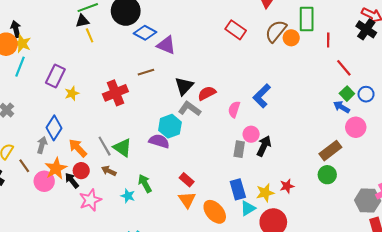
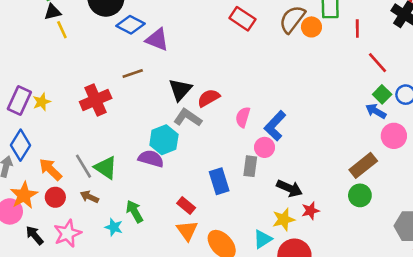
purple rectangle: (55, 76) -> (19, 100), moved
blue L-shape: (262, 96) -> (275, 126), moved
black arrow: (264, 146) -> (290, 188), moved, turned 90
black arrow: (72, 180) -> (35, 235), moved
blue rectangle: (238, 189) -> (219, 181), moved

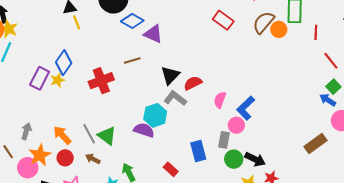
blue diamond: (21, 145) -> (64, 63), moved
green circle: (360, 195) -> (234, 159), moved

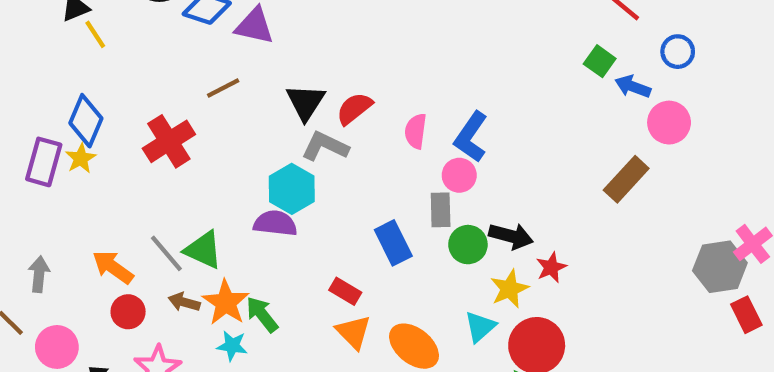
green square: (333, 87) -> (600, 61), moved
orange star: (40, 155) -> (226, 303), moved

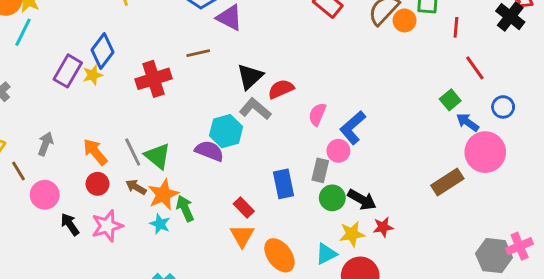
pink circle: (669, 123) -> (485, 152), size x1.4

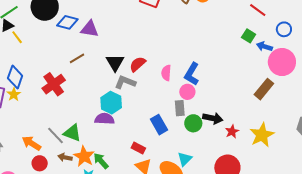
yellow star: (352, 234) -> (262, 135), moved, size x1.4
cyan triangle: (326, 254) -> (185, 159), moved

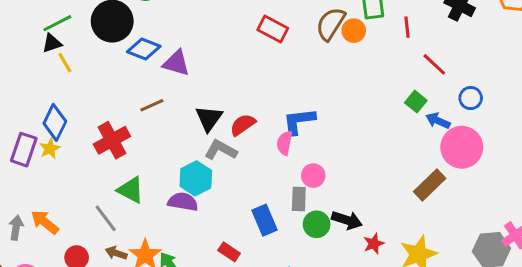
blue L-shape: (192, 74) -> (299, 121), moved, turned 45
green triangle: (72, 133) -> (131, 190), moved
orange arrow: (31, 143) -> (45, 222), moved

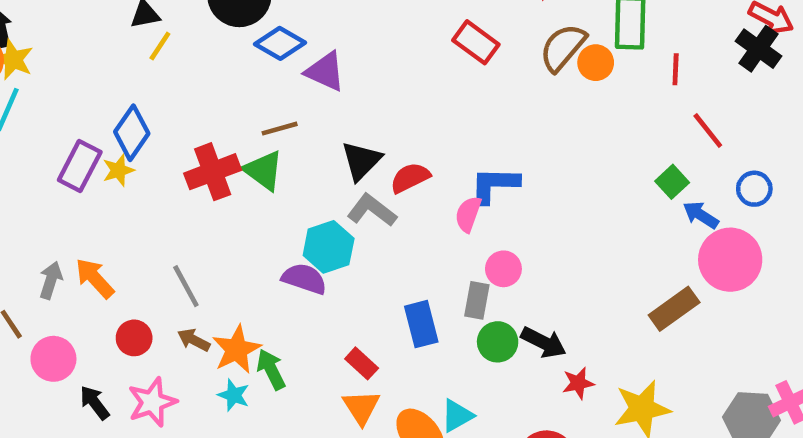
yellow line: (65, 63) -> (160, 46), turned 55
green triangle: (131, 190) -> (263, 170), moved

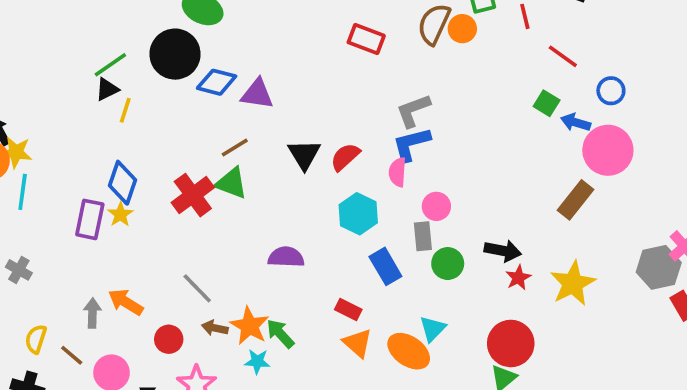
gray L-shape: (372, 210) -> (413, 111), moved, turned -42
cyan hexagon: (329, 247) -> (358, 214), moved
black arrow: (544, 342) -> (503, 251), moved

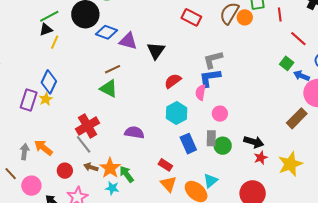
black triangle: (304, 154) -> (156, 51), moved
red cross: (193, 195) -> (88, 126), moved
gray rectangle: (423, 236) -> (211, 138), moved

